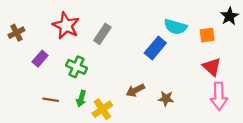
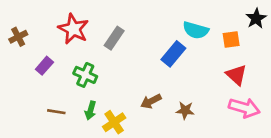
pink arrow: (219, 96) -> (244, 108), turned -72

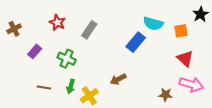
red star: (73, 29) -> (57, 23), size x0.7
brown star: (185, 110) -> (166, 95), moved

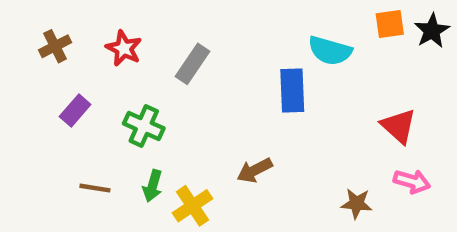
brown cross: (14, 29) -> (55, 46), moved
orange square: (181, 31) -> (390, 24), moved
blue rectangle: (136, 42) -> (292, 91), turned -42
pink arrow: (191, 84) -> (412, 181), size x0.7

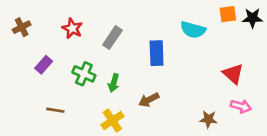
black star: (432, 31) -> (253, 18), turned 30
brown cross: (55, 46) -> (22, 27), moved
blue rectangle: (292, 91) -> (157, 53), moved
green arrow: (153, 186) -> (114, 83), moved

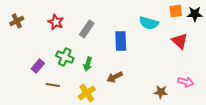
purple rectangle: (44, 65) -> (38, 66), moved
red triangle: (233, 74) -> (180, 41), moved
brown line: (55, 110) -> (53, 85), moved

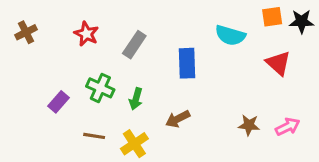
pink arrow: (186, 82) -> (288, 127), turned -42
brown line: (53, 85) -> (94, 136), moved
brown star: (161, 92) -> (249, 125), moved

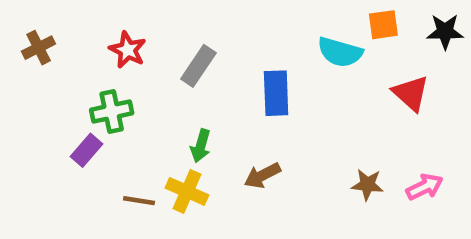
orange square: (272, 17) -> (383, 25), moved
green cross: (100, 88) -> (112, 112), moved, turned -36
yellow cross: (134, 144) -> (187, 191), moved, turned -32

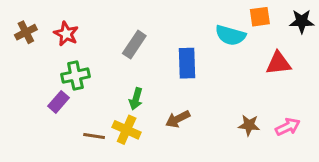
red star: (128, 50) -> (66, 34), moved
red triangle: (411, 93) -> (278, 63), turned -48

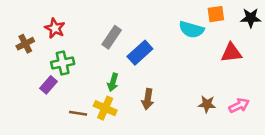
brown cross: (26, 32) -> (25, 44), moved
blue rectangle: (187, 63) -> (140, 53), moved, turned 50
brown arrow: (178, 119) -> (148, 99), turned -54

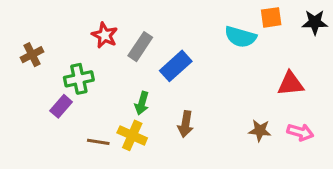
red star: (55, 28) -> (105, 35), moved
red triangle: (231, 53) -> (291, 84), moved
pink arrow: (239, 105) -> (300, 132), turned 42

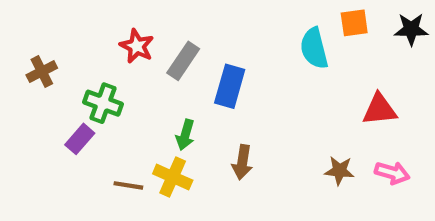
cyan semicircle: (240, 37) -> (314, 48), turned 60
blue rectangle: (176, 66) -> (230, 86), turned -32
green cross: (79, 79) -> (103, 103), turned 32

